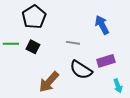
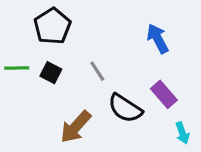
gray line: (73, 43) -> (97, 71), moved, turned 48
purple rectangle: (106, 61) -> (164, 94), turned 66

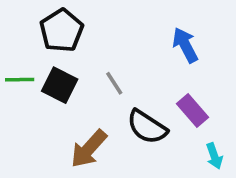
black square: (51, 73) -> (60, 85), size x1.4

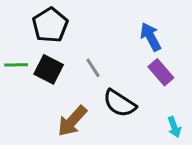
purple rectangle: (192, 111) -> (161, 72), moved

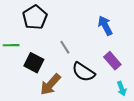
black square: (49, 69) -> (34, 63), moved
purple rectangle: (161, 72) -> (112, 61), moved

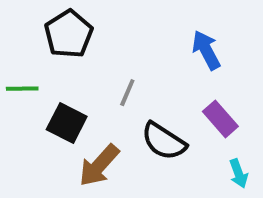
gray line: (65, 47) -> (127, 93), turned 56

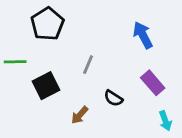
black square: (67, 123) -> (46, 86), turned 36
black semicircle: (164, 141) -> (113, 98), size x0.6
brown arrow: (99, 165) -> (80, 115), moved, size x0.6

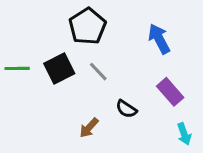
black pentagon: (47, 24) -> (87, 26), moved
gray line: (88, 65) -> (98, 72), turned -66
black square: (46, 86) -> (59, 68), moved

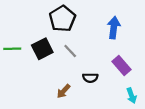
blue arrow: (159, 39) -> (114, 28), turned 35
black semicircle: (126, 109) -> (90, 78), turned -32

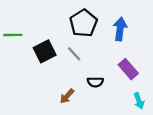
black pentagon: (62, 19) -> (83, 23), moved
green line: (12, 49) -> (13, 35), moved

